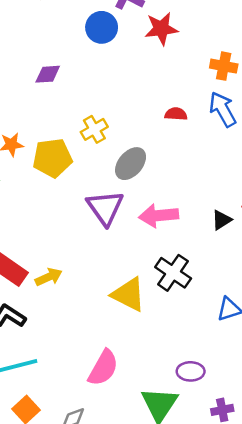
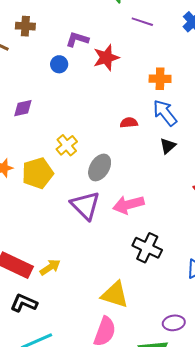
blue circle: (102, 27) -> (59, 64), size x0.7
black triangle: (222, 220) -> (168, 146), moved
yellow triangle: (129, 295) -> (115, 295), moved

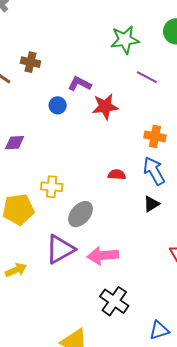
yellow cross: (67, 145) -> (52, 187), turned 35
purple triangle: (85, 205) -> (60, 249), turned 36
yellow arrow: (50, 267) -> (16, 270), moved

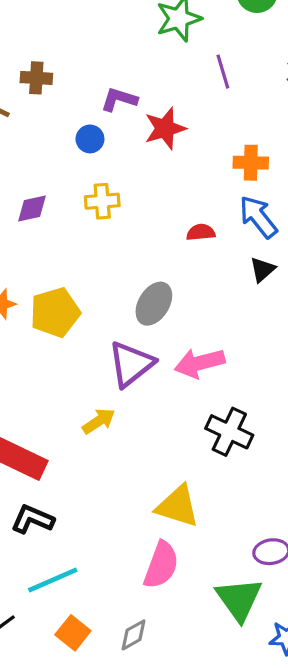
purple line: (147, 77) -> (223, 72), turned 55
yellow cross: (52, 187) -> (102, 201), moved
yellow arrow: (16, 270) -> (99, 421), moved

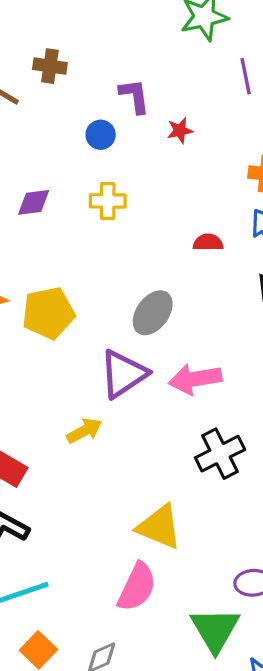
purple L-shape: (119, 99) -> (134, 96), turned 60
red star: (165, 128) -> (180, 130), size x0.6
black cross: (229, 432) -> (220, 454), turned 33

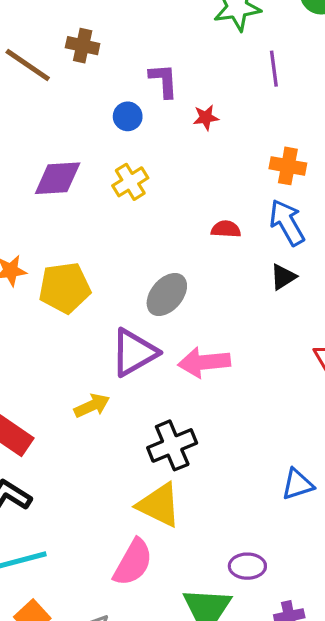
yellow cross: (108, 201) -> (130, 182), turned -36
purple diamond: (34, 202) -> (58, 178), size x1.4
black cross: (220, 454) -> (172, 445), moved

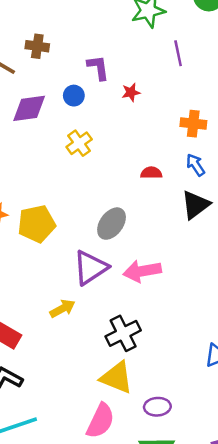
purple diamond: (58, 178) -> (29, 108), moved
blue arrow: (287, 222) -> (196, 165), size x0.7
black triangle: (283, 277) -> (195, 205), size x1.5
purple ellipse: (247, 566) -> (157, 407), moved

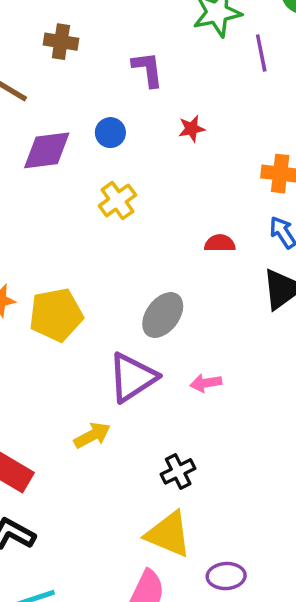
brown cross: (37, 46) -> (61, 42), moved
purple line: (178, 53) -> (261, 53), moved
purple L-shape: (98, 68) -> (148, 69), moved
pink arrow: (142, 271) -> (206, 383), size x0.6
black cross: (123, 333) -> (178, 471), size x0.7

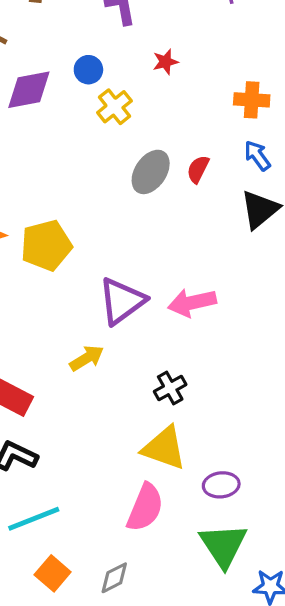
yellow cross: (117, 200) -> (114, 107), moved
red semicircle: (220, 243) -> (198, 169), turned -60
gray ellipse: (163, 315) -> (151, 172), moved
pink arrow: (206, 383) -> (192, 303), size x1.6

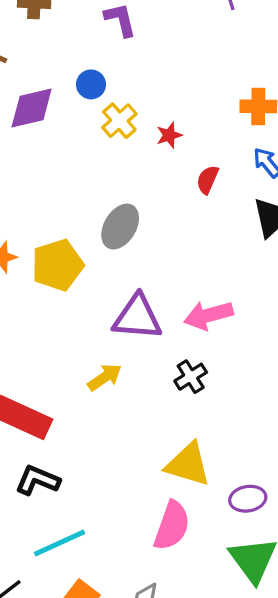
red star: (165, 62) -> (169, 135), moved
gray ellipse: (151, 172) -> (120, 227), moved
purple triangle: (122, 301) -> (137, 317), turned 44
black cross: (170, 388) -> (191, 377), moved

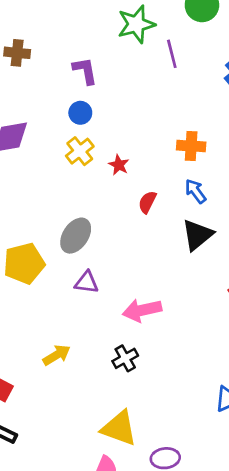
blue circle: (91, 84) -> (80, 113), moved
red star: (169, 135) -> (119, 165), turned -30
purple triangle: (137, 317) -> (87, 282), moved, size x0.6

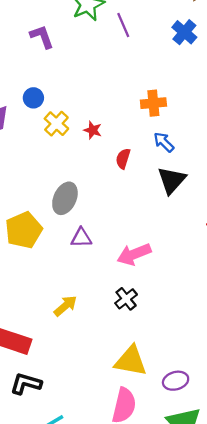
purple L-shape: (85, 71) -> (42, 37), moved
blue circle: (80, 113) -> (33, 98), moved

